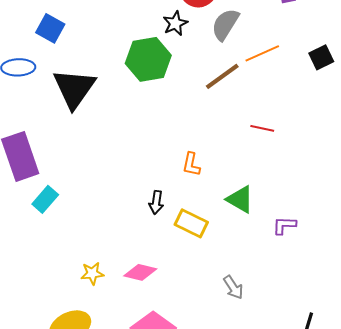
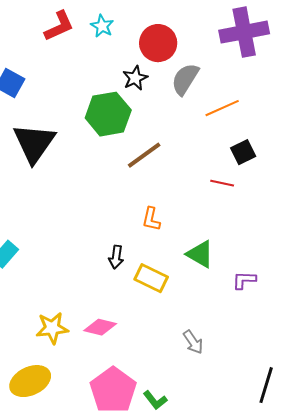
black square: (321, 57) -> (243, 152), moved
brown line: (222, 76) -> (144, 155), moved
yellow star: (92, 273) -> (52, 328), size x1.4

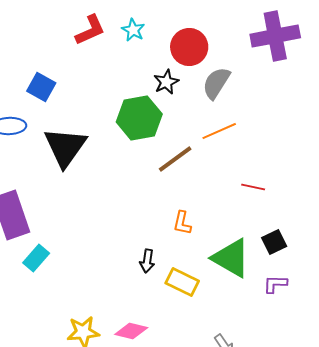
orange line: (222, 108) -> (219, 131), moved
black square: (243, 152) -> (274, 242), moved
green triangle: (200, 254) -> (231, 258), size x1.4

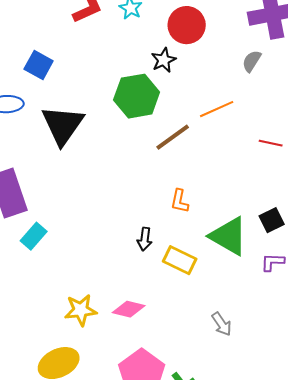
gray semicircle: (216, 83) -> (252, 61), moved, size x0.7
red line: (253, 187) -> (271, 143), moved

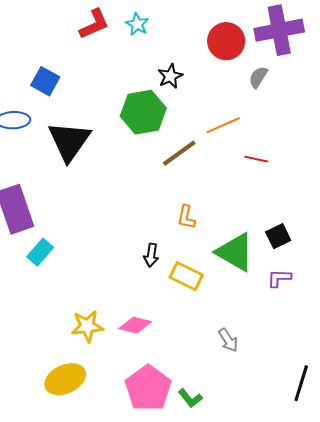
red circle: (187, 25) -> (226, 41), moved
red line: (271, 143) -> (256, 159), moved

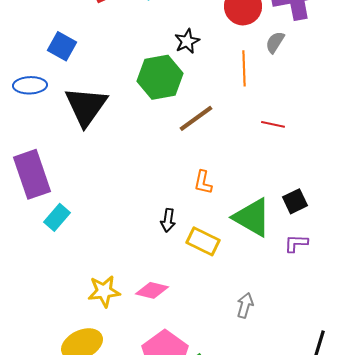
orange line: (223, 125) -> (244, 68), moved, turned -68
gray arrow: (228, 340) -> (245, 305), turned -130

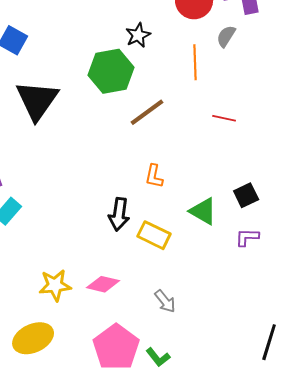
green triangle: (252, 217) -> (203, 211), size x0.7
black arrow: (168, 220) -> (119, 214), size x1.4
gray arrow: (245, 305) -> (165, 301), moved, turned 125

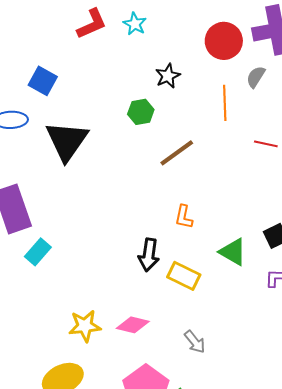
green hexagon: (111, 71) -> (141, 112), size x0.6
red line: (224, 118) -> (266, 144), moved

